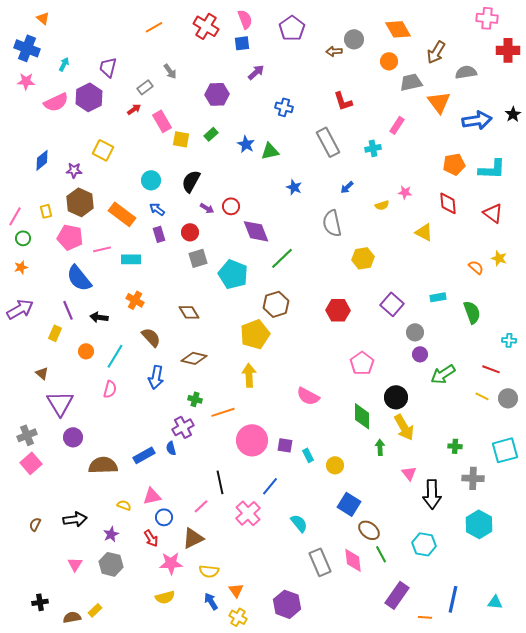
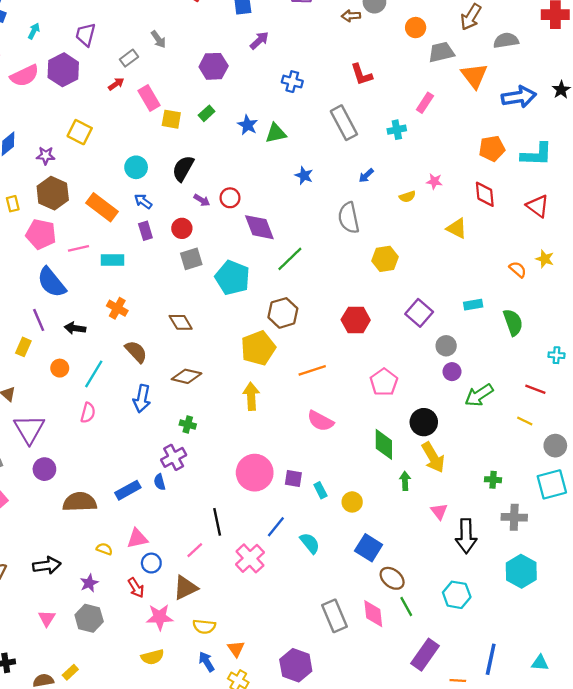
gray circle: (508, 398) -> (555, 446), moved
orange line: (223, 412) -> (312, 370), moved
cyan semicircle: (299, 523) -> (310, 543), moved

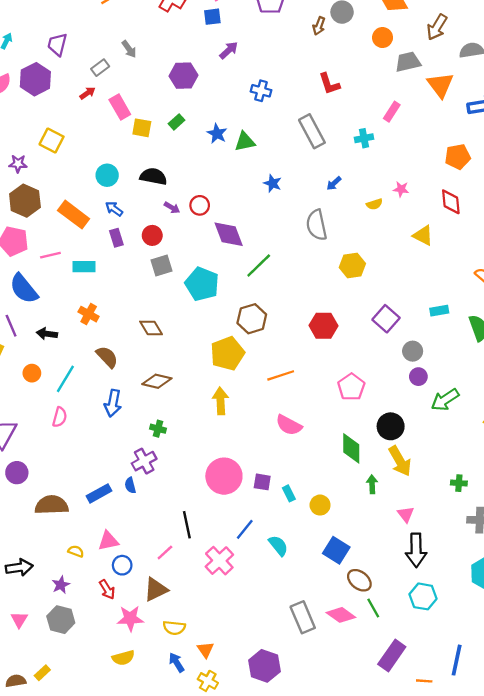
brown arrow: (351, 16) -> (319, 26), turned -66
black semicircle: (183, 168) -> (153, 176), turned 72
black arrow: (466, 536) -> (416, 550), moved
pink diamond: (373, 614) -> (341, 615), turned -48

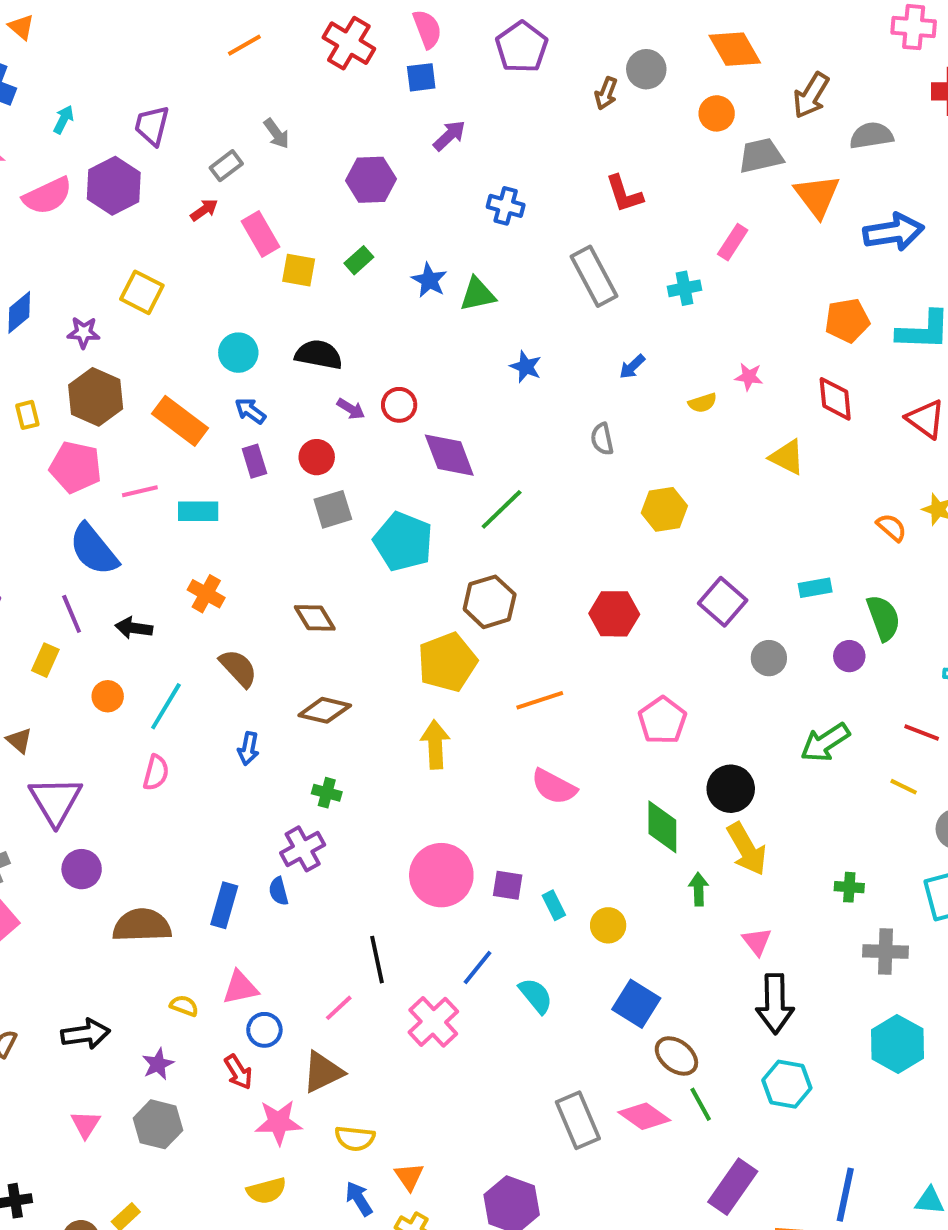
gray semicircle: (317, 225) -> (602, 439), size x0.6
purple circle: (418, 377) -> (849, 656), moved
blue arrow: (113, 403) -> (248, 749), size x0.7
blue rectangle: (99, 493) -> (224, 905), turned -45

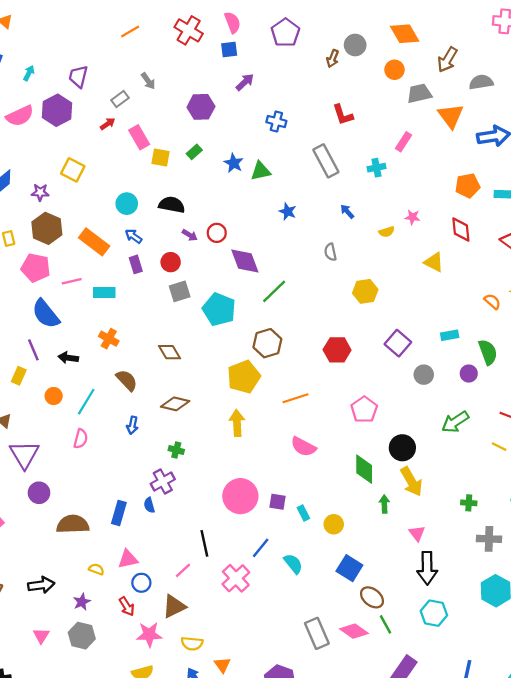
blue arrow: (632, 367) -> (347, 212), turned 91

